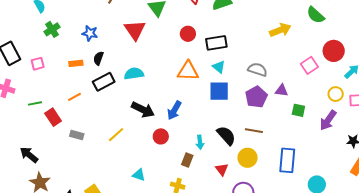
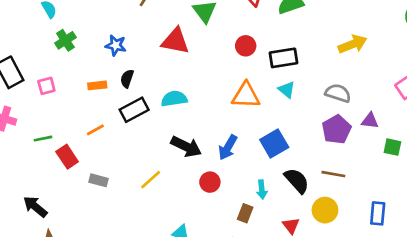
red triangle: (135, 30) -> (175, 41), turned -45
yellow arrow: (280, 30) -> (353, 44), moved
blue square: (219, 91) -> (274, 144), moved, turned -30
blue rectangle: (287, 160) -> (378, 213), size x0.7

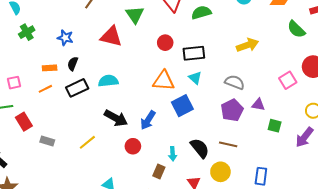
pink square: (46, 86) -> (14, 83), moved
orange line: (95, 130) -> (45, 89), moved
blue square: (274, 144) -> (182, 106), moved

